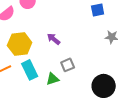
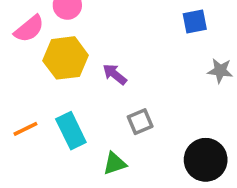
yellow hexagon: (20, 44) -> (66, 58), moved
green triangle: (53, 79) -> (115, 163), moved

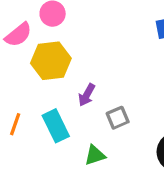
purple arrow: (115, 74) -> (87, 95), moved, turned -100
orange line: (25, 129) -> (15, 124), turned -45

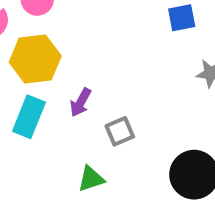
cyan rectangle: (56, 126) -> (29, 117), moved, turned 48

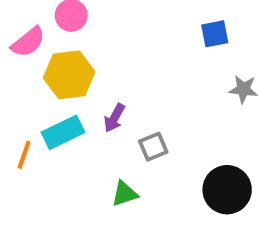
cyan rectangle: (29, 117) -> (63, 132), turned 42

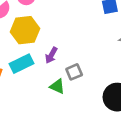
green triangle: (125, 194) -> (57, 86), moved, turned 42

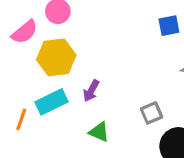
gray square: (74, 72) -> (151, 113), moved

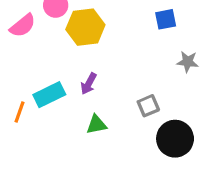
yellow hexagon: (56, 57) -> (85, 27), moved
green triangle: (99, 132) -> (96, 125), turned -35

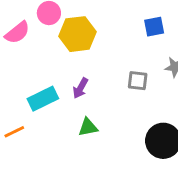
gray square: (148, 106) -> (138, 81), moved, turned 30
orange line: (20, 112) -> (14, 132), moved, turned 45

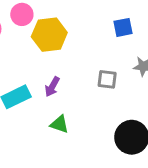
green triangle: (88, 127) -> (59, 124), turned 30

